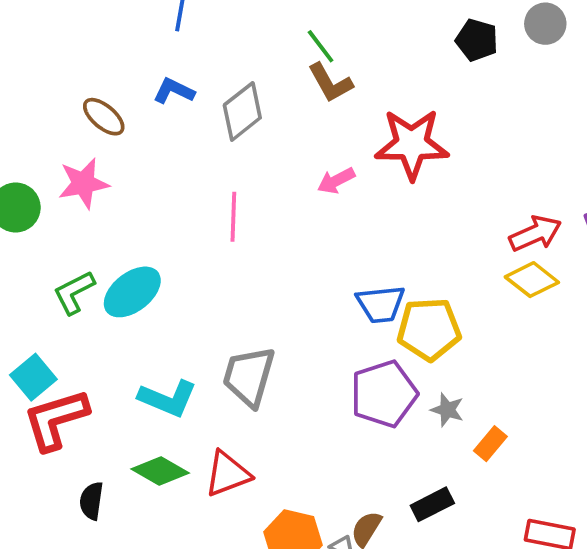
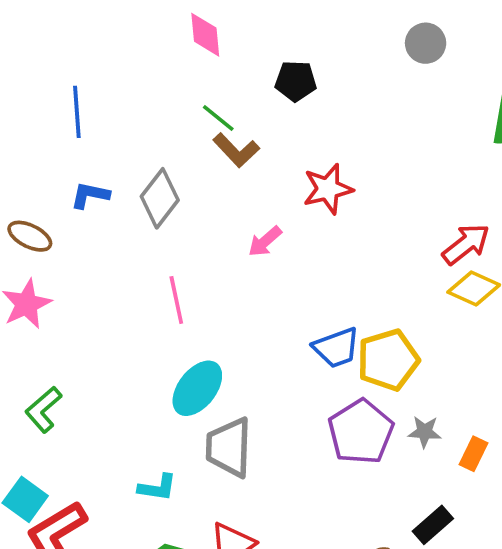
black pentagon: (477, 40) -> (296, 81), moved
red star: (412, 144) -> (328, 189), size x0.7
cyan ellipse: (132, 292) -> (197, 388), moved
cyan L-shape: (168, 398) -> (157, 488), size x0.7

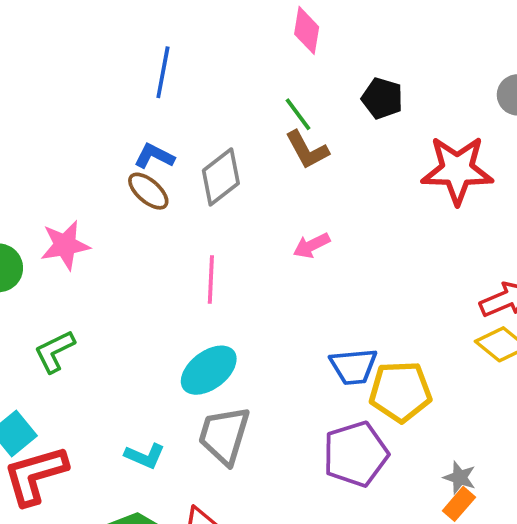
red star: (328, 189) -> (457, 170), moved, size x1.4
brown ellipse: (30, 236) -> (148, 191), moved
gray star: (425, 432) -> (460, 477), moved

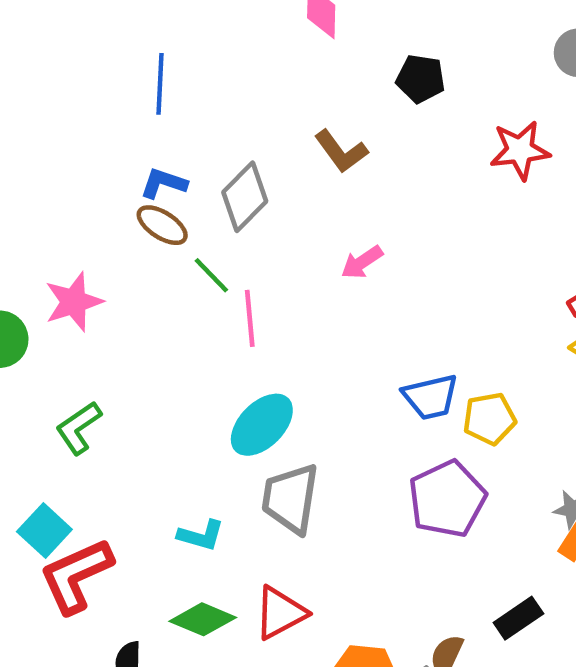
green line: (298, 114) -> (211, 275), moved
red star: (457, 170) -> (520, 150), size x0.7
yellow pentagon: (400, 392) -> (489, 419), size x0.7

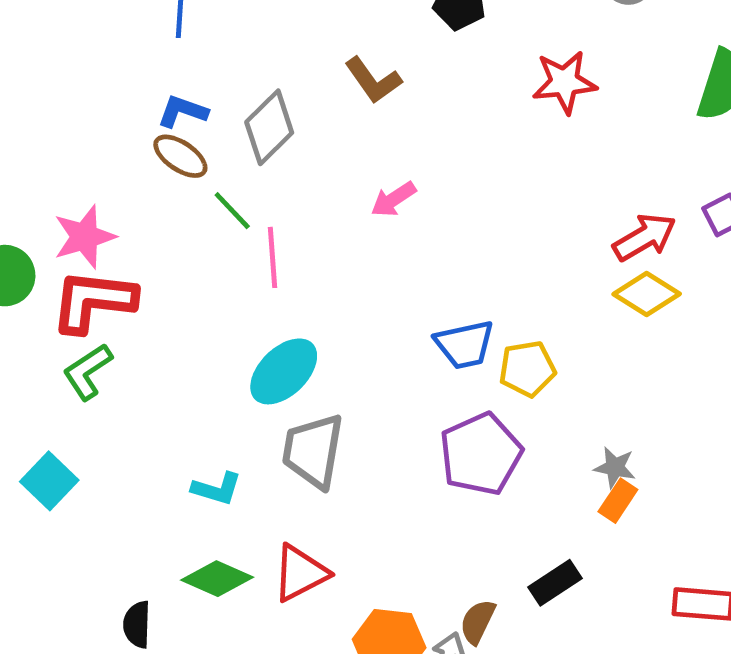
red L-shape: (76, 576) -> (93, 301), moved, turned 30

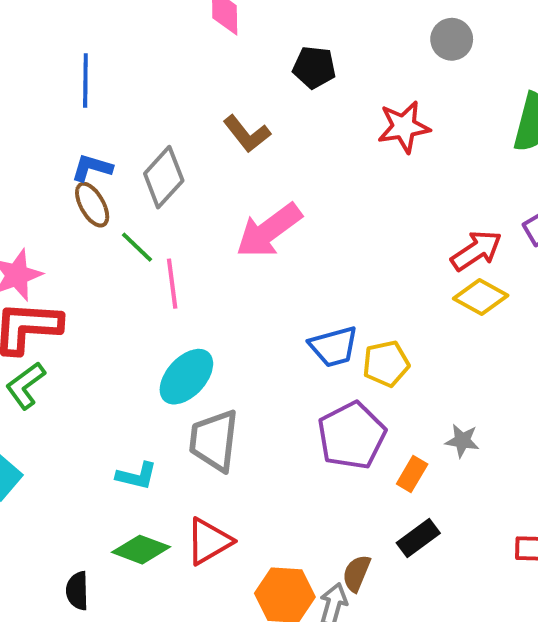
brown ellipse: (180, 156) -> (92, 205), turned 30
pink arrow: (393, 199) -> (269, 231), size x1.8
orange rectangle: (618, 501) -> (412, 474), moved

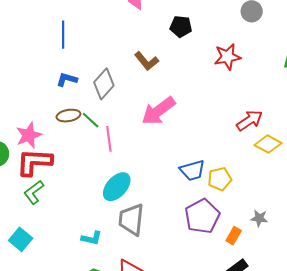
brown ellipse: (92, 205) -> (68, 116), moved, turned -70
red arrow: (476, 250) -> (250, 120), moved

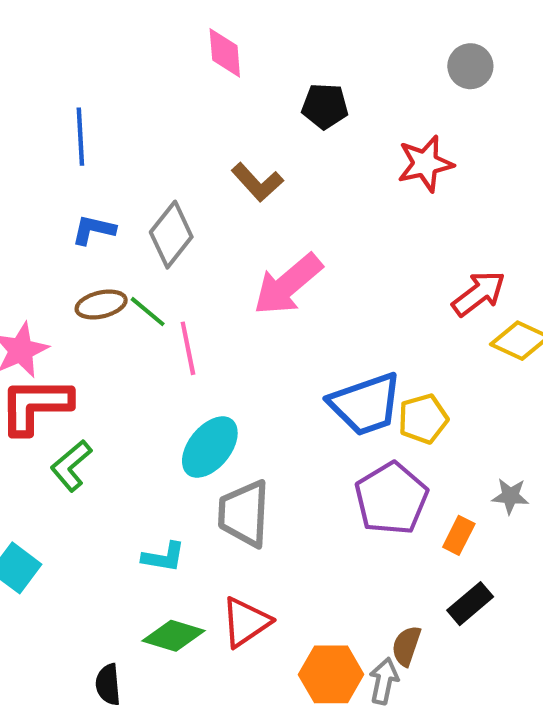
blue trapezoid: (192, 170) -> (366, 404), size x1.4
green L-shape: (34, 192) -> (71, 466), moved

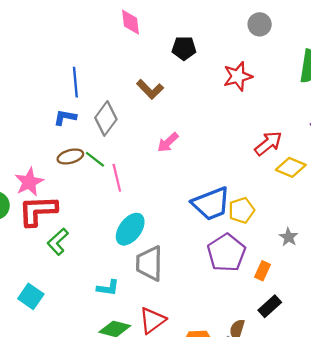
blue line: (80, 137) -> (75, 82), moved
pink arrow: (288, 285) -> (168, 142), size x0.6
gray star: (510, 496) -> (289, 237), moved, turned 30

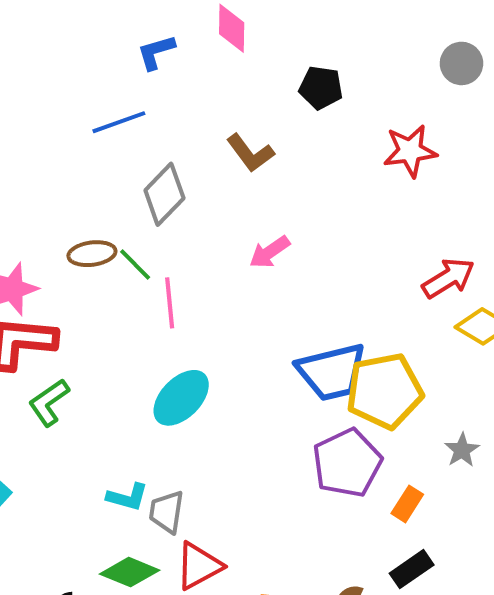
blue line: (75, 82) -> (119, 122), turned 68
blue L-shape: (65, 117) -> (156, 52), moved, turned -35
yellow pentagon: (242, 210) -> (384, 391), size x1.6
gray trapezoid: (149, 263) -> (167, 512), moved, size x0.7

